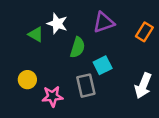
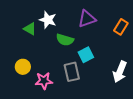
green semicircle: (78, 47) -> (65, 40), turned 90

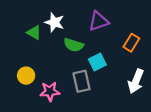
orange rectangle: (121, 27) -> (131, 43), moved

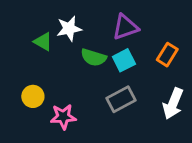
white star: (54, 22) -> (69, 29), turned -30
cyan square: (97, 62) -> (124, 60), moved
gray rectangle: (82, 81) -> (121, 99), moved, turned 75

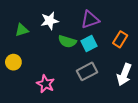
green triangle: (43, 42) -> (22, 30), moved, turned -48
yellow circle: (33, 96) -> (13, 62), moved
pink star: (63, 117) -> (46, 84), turned 30

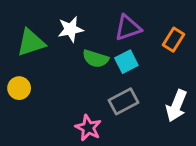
green triangle: (22, 30) -> (31, 43), size x1.5
orange rectangle: (120, 39) -> (173, 40), moved
pink star: (46, 84) -> (88, 128), moved

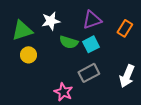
yellow circle: (19, 88) -> (28, 55), moved

